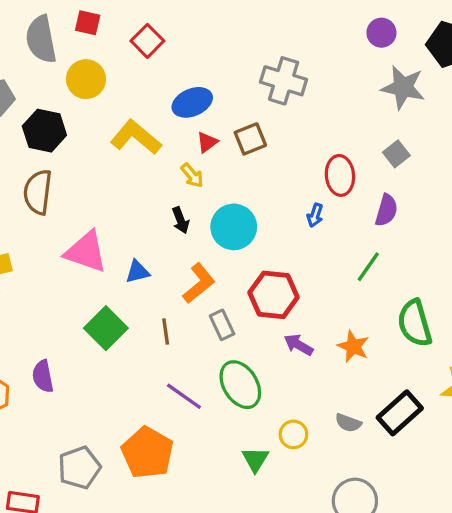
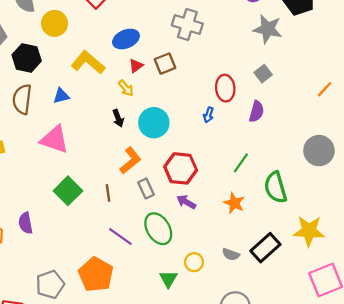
green line: (368, 267) -> (241, 163), moved
blue triangle: (137, 272) -> (61, 96), moved
purple arrow: (298, 345) -> (186, 202), moved

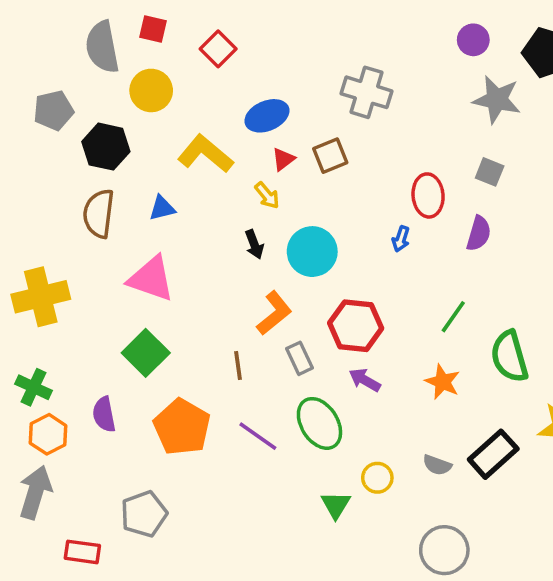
gray square: (263, 74) -> (490, 172), turned -30
green square: (68, 191) -> (146, 353), moved
orange pentagon: (96, 274) -> (182, 427), moved

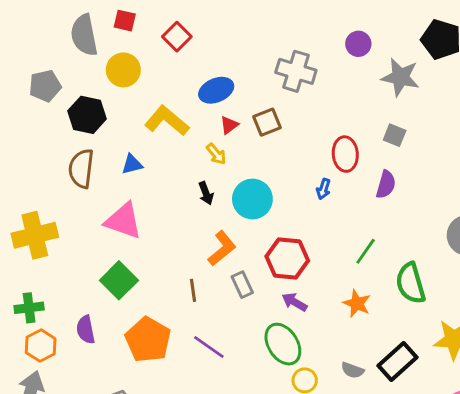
purple circle: (473, 40) -> (358, 44), moved
green cross: (34, 387) -> (29, 308), turned -32
green ellipse: (319, 423) -> (283, 344), moved

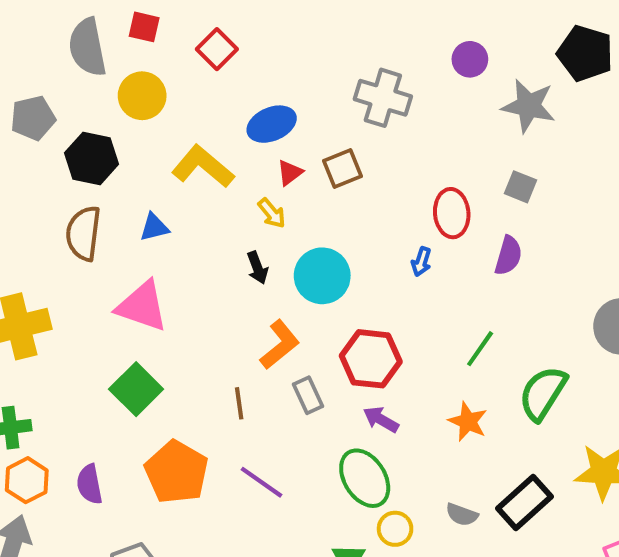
green semicircle: (411, 283) -> (543, 393), turned 48
purple semicircle: (86, 330) -> (89, 484), moved

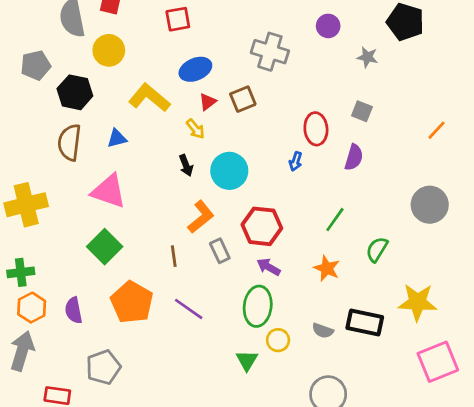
red square: (217, 49) -> (178, 19), moved, turned 35
gray star: (529, 106) -> (367, 57), size x0.6
green semicircle: (543, 393) -> (377, 249), size x0.7
green ellipse: (365, 478) -> (258, 306), turned 39
black rectangle: (525, 502) -> (365, 322), turned 54

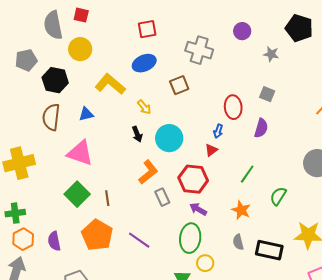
red square: (178, 19) -> (147, 29), moved
red triangle: (208, 102) -> (211, 150), moved
brown line: (174, 256) -> (107, 198), moved
gray semicircle: (323, 331) -> (238, 242), moved, turned 56

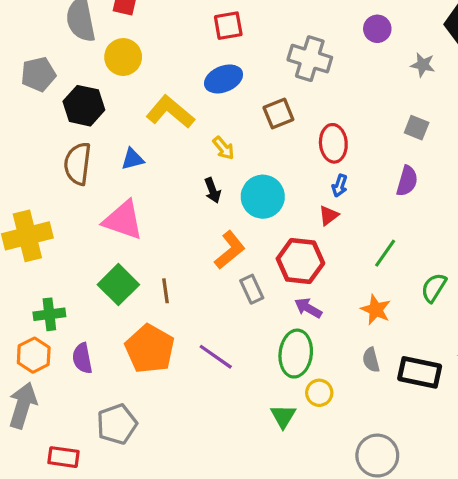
red ellipse: (233, 107) -> (333, 143), moved
green cross: (15, 213) -> (49, 314), moved

